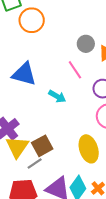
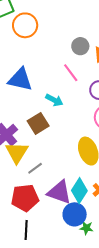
brown square: (42, 146) -> (38, 123), moved

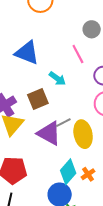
gray line: (35, 168) -> (63, 123), moved
purple triangle: (59, 192) -> (49, 133), moved

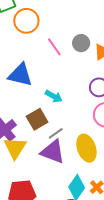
pink line: (78, 54) -> (54, 47), moved
gray line: (63, 123) -> (56, 133), moved

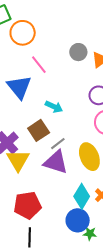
pink line: (54, 47) -> (39, 65), moved
blue triangle: (20, 75) -> (19, 87), turned 40

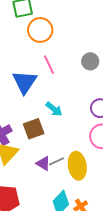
gray line: (58, 144) -> (57, 161), moved
purple triangle: (56, 162) -> (43, 163), size x0.6

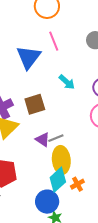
cyan arrow: (54, 109) -> (67, 82), moved
yellow ellipse: (77, 166) -> (61, 160), moved

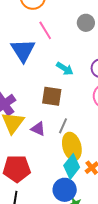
brown square: (35, 104) -> (52, 96), moved, turned 35
gray line: (56, 138) -> (63, 126), turned -35
purple triangle: (43, 140) -> (38, 129), moved

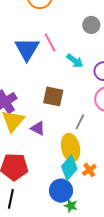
pink line: (45, 30) -> (50, 42), moved
cyan arrow: (65, 69) -> (75, 61), moved
gray line: (63, 126) -> (80, 122), moved

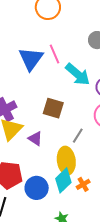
cyan arrow: (75, 61) -> (78, 74), size x1.5
blue circle: (61, 191) -> (37, 188), moved

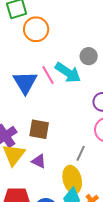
cyan arrow: (78, 74) -> (68, 73), moved
brown square: (53, 108) -> (39, 129), moved

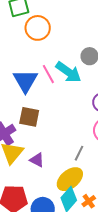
brown square: (39, 129) -> (29, 117), moved
yellow ellipse: (72, 180) -> (70, 179), turned 64

